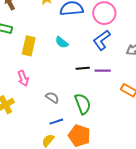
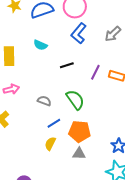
purple line: (103, 71) -> (95, 72), moved, turned -49
pink arrow: (23, 78) -> (11, 89), turned -70

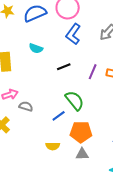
gray semicircle: (44, 101) -> (26, 106), moved
blue line: (54, 123) -> (59, 116), moved
yellow semicircle: (50, 144) -> (53, 146), turned -112

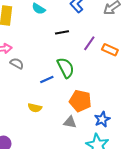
orange pentagon: (81, 132) -> (80, 101), moved
gray triangle: (82, 154) -> (70, 122), moved

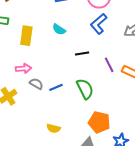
purple line: (89, 43) -> (109, 65), turned -63
blue line: (47, 79) -> (56, 87), moved

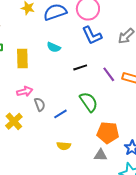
blue L-shape: (99, 24) -> (92, 35), turned -65
gray semicircle: (36, 84) -> (40, 104), turned 48
blue line: (56, 87) -> (60, 114), moved

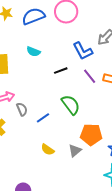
blue L-shape: (92, 35) -> (83, 51), moved
yellow semicircle: (64, 146) -> (48, 150), turned 32
gray triangle: (100, 155) -> (75, 150), moved, turned -40

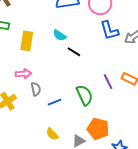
blue L-shape: (83, 51) -> (109, 30), moved
black line: (61, 71) -> (74, 52), moved, turned 40
purple line: (90, 76) -> (108, 82), moved

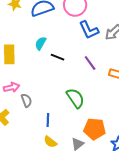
cyan semicircle: (60, 35) -> (41, 43), turned 96
purple line: (108, 82) -> (90, 63), moved
blue line: (55, 102) -> (48, 120), moved, turned -56

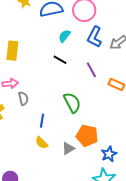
blue L-shape: (89, 30) -> (94, 37), turned 45
cyan semicircle: (41, 43) -> (64, 36), moved

